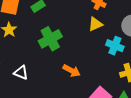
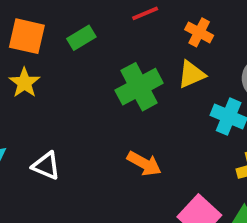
green cross: (50, 39) -> (139, 87), moved

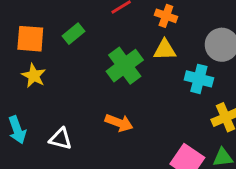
yellow triangle: (191, 74) -> (165, 50), turned 30
orange arrow: (144, 164) -> (119, 123), moved

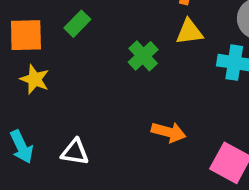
green cross: (125, 66) -> (143, 56), size x0.7
orange arrow: (119, 123) -> (169, 132), moved

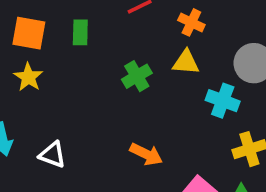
green rectangle: (77, 24) -> (80, 32), turned -55

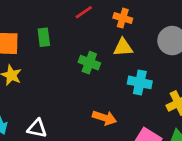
green cross: (137, 76) -> (89, 63), turned -30
cyan cross: (223, 101) -> (140, 82), moved

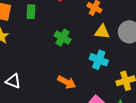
yellow triangle: (123, 47) -> (102, 32), moved

